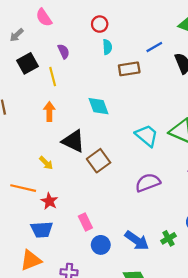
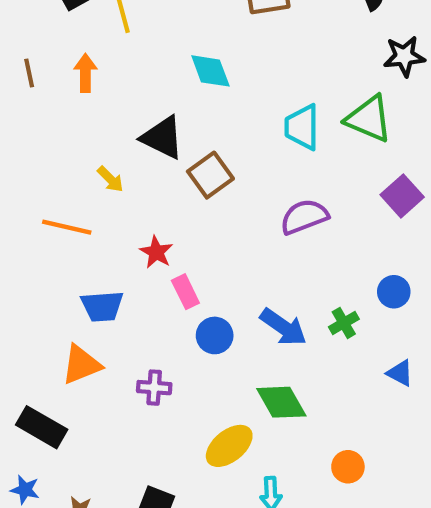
orange arrow: (49, 112) -> (85, 73), moved
cyan trapezoid: (147, 136) -> (302, 127), turned -130
red star: (49, 201) -> (156, 252), moved

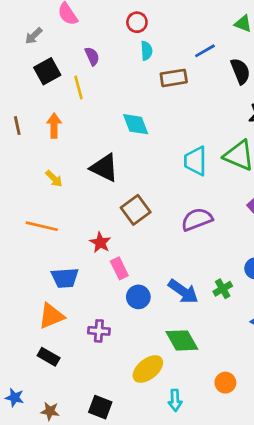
brown square: (210, 175) -> (136, 210), moved
yellow arrow: (110, 179) -> (54, 179), moved
black rectangle: (42, 427) -> (49, 357), moved, size x0.7

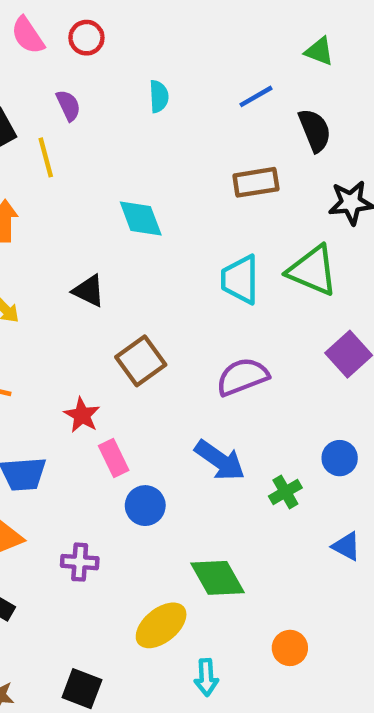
red circle: (137, 22) -> (86, 38), moved
brown rectangle: (174, 78) -> (256, 182), moved
black triangle: (104, 168) -> (89, 291), size x0.7
blue arrow: (183, 291) -> (220, 460), moved

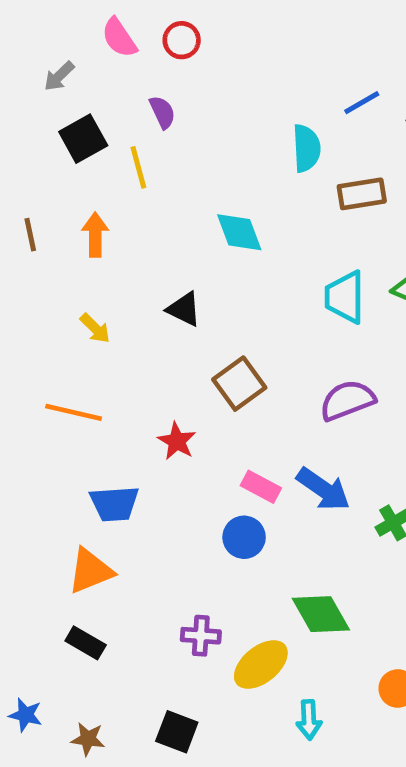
cyan semicircle: (159, 96) -> (306, 148), moved, size x1.4
pink rectangle: (114, 458) -> (261, 487), moved, turned -36
purple cross: (80, 562) -> (201, 636), moved

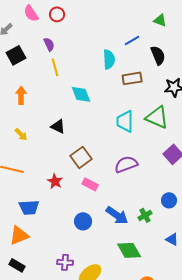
yellow line: (138, 167) -> (55, 67), moved
pink rectangle: (261, 487) -> (90, 184), moved
blue arrow: (323, 489) -> (117, 215), moved
green diamond: (321, 614) -> (129, 250), moved

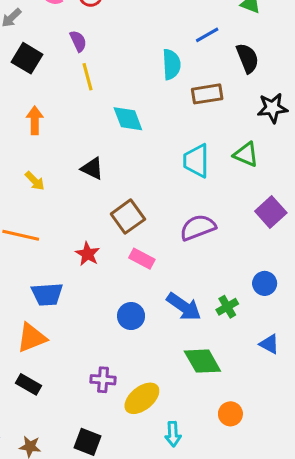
black square: (16, 55) -> (27, 58), turned -30
green triangle: (157, 117) -> (246, 154), size x0.7

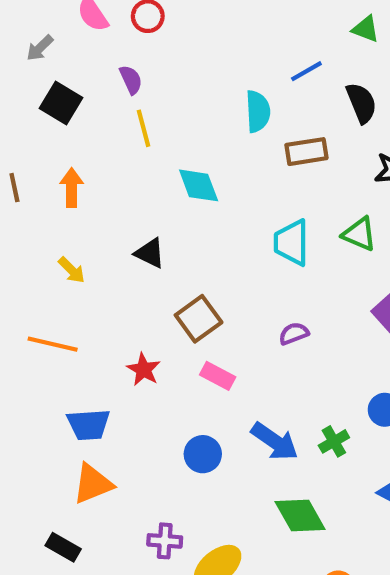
purple semicircle: (198, 227) -> (294, 334), size x0.6
orange triangle: (32, 338) -> (93, 484), moved

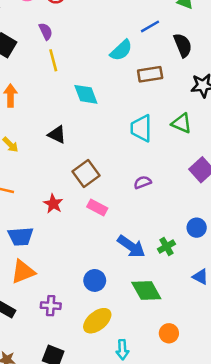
cyan semicircle: (258, 111) -> (121, 50), turned 50
blue circle: (203, 454) -> (95, 280), moved
purple cross: (165, 541) -> (51, 306), moved

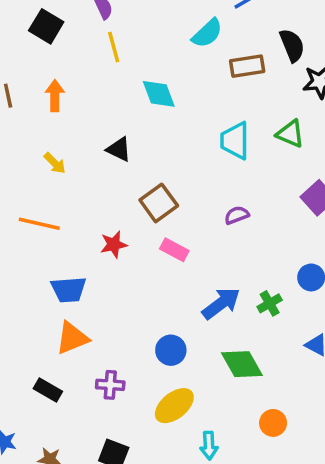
black semicircle: (183, 45) -> (292, 45), moved
red star: (53, 204) -> (114, 245), turned 30
blue arrow: (131, 246) -> (221, 303), turned -72

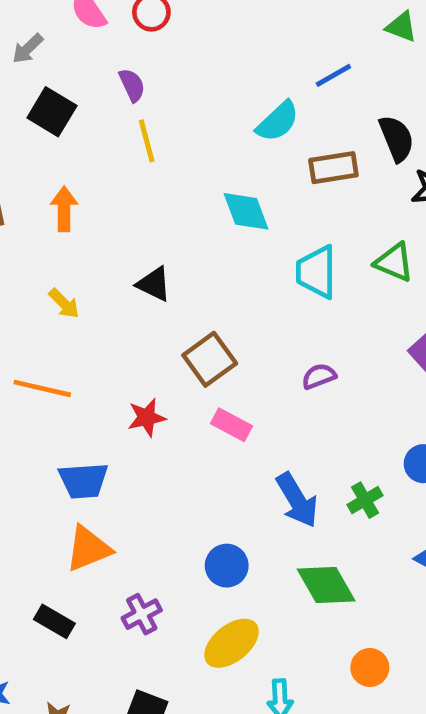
cyan diamond: (159, 94) -> (246, 211), moved
blue arrow: (221, 303) -> (297, 500), turned 96
purple cross: (110, 385) -> (142, 614), turned -32

